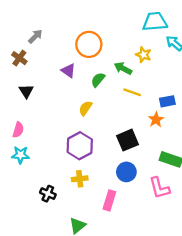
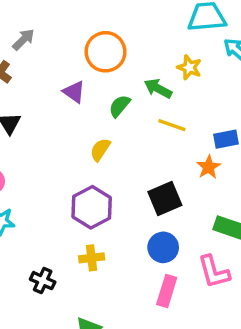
pink rectangle: (109, 200) -> (167, 291), moved

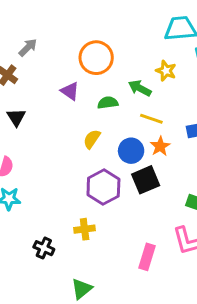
green semicircle: (119, 106) -> (108, 103), turned 42
orange star: (209, 167) -> (160, 146), moved
purple hexagon: (92, 207) -> (103, 187), moved
blue circle: (163, 247) -> (131, 151), moved

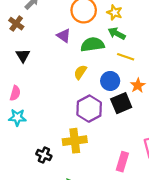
yellow star: (166, 71) -> (115, 12), moved
green semicircle: (108, 103) -> (92, 45), size x1.5
orange star: (160, 146) -> (138, 85), moved
yellow cross: (85, 229) -> (75, 141), size x1.5

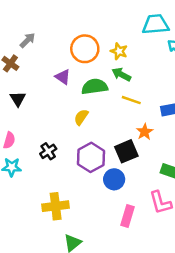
blue circle: (110, 81) -> (114, 179), moved
yellow cross: (75, 141) -> (56, 206), moved
black cross: (44, 155) -> (48, 151), moved, turned 32

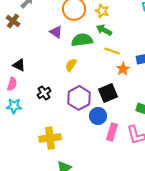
black triangle: (18, 99) -> (19, 65), moved, turned -32
orange star: (145, 132) -> (123, 69), moved
pink rectangle: (128, 216) -> (112, 132), moved

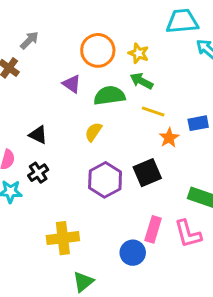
black triangle: (19, 65) -> (38, 135), moved
black cross: (44, 93) -> (38, 173), moved
blue circle: (98, 116) -> (133, 253), moved

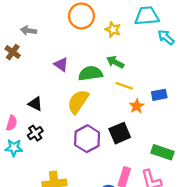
gray arrow: (29, 40) -> (28, 31), turned -126
orange circle: (98, 50) -> (81, 16), moved
yellow star: (139, 53) -> (113, 29), moved
yellow semicircle: (93, 132) -> (78, 102), size x1.6

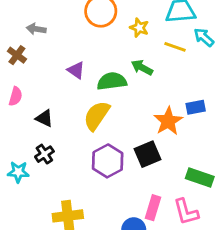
yellow line: (124, 86) -> (175, 47), moved
orange star: (137, 106) -> (168, 121), size x1.5
pink semicircle: (12, 123) -> (16, 96), moved

